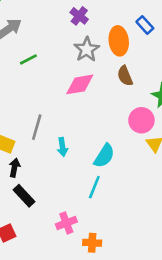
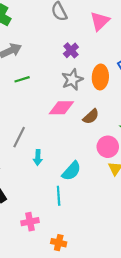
brown semicircle: (125, 76) -> (91, 117), moved, turned -120
cyan line: (94, 187) -> (59, 196), turned -36
orange cross: (92, 243) -> (59, 243), moved

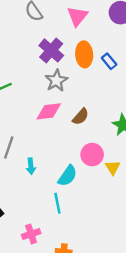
purple cross: (71, 50) -> (51, 50), size x1.5
orange ellipse: (100, 77) -> (84, 54), moved
pink circle: (108, 147) -> (92, 155), moved

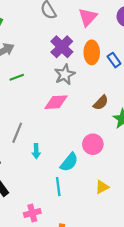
brown semicircle: (81, 117) -> (101, 103), moved
yellow triangle: (113, 167) -> (102, 187), moved, turned 32

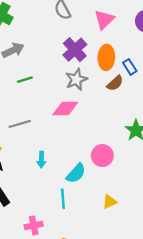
brown semicircle: (101, 103) -> (115, 83), moved
gray line: (17, 133) -> (20, 124), moved, turned 48

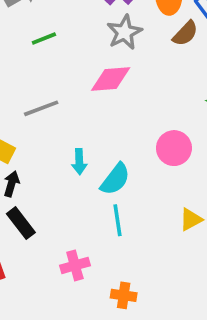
cyan semicircle: (76, 173) -> (115, 179), moved

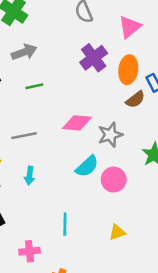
gray star: (124, 32) -> (110, 135), moved
cyan arrow: (79, 162) -> (30, 176), moved
cyan semicircle: (115, 179) -> (87, 166), moved

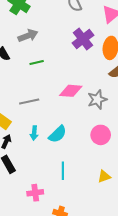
cyan semicircle: (87, 166) -> (58, 134), moved

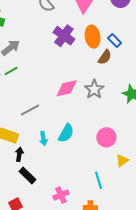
green line: (37, 62) -> (11, 71), moved
pink circle: (101, 135) -> (106, 137), moved
cyan line: (63, 171) -> (98, 180), moved

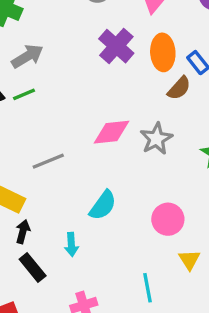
cyan arrow: (43, 139) -> (71, 245), moved
yellow triangle: (122, 161) -> (189, 260), turned -32

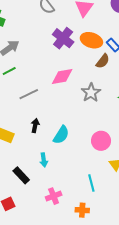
orange ellipse: (163, 52) -> (91, 40), turned -65
pink diamond: (111, 132) -> (62, 76), moved
gray line: (48, 161) -> (29, 94), moved
black arrow: (23, 232) -> (35, 126), moved

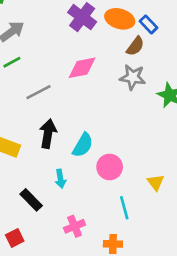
gray star: (91, 93) -> (133, 77), moved, turned -30
black arrow: (35, 126) -> (48, 134), size x1.5
pink circle: (101, 141) -> (110, 167), moved

